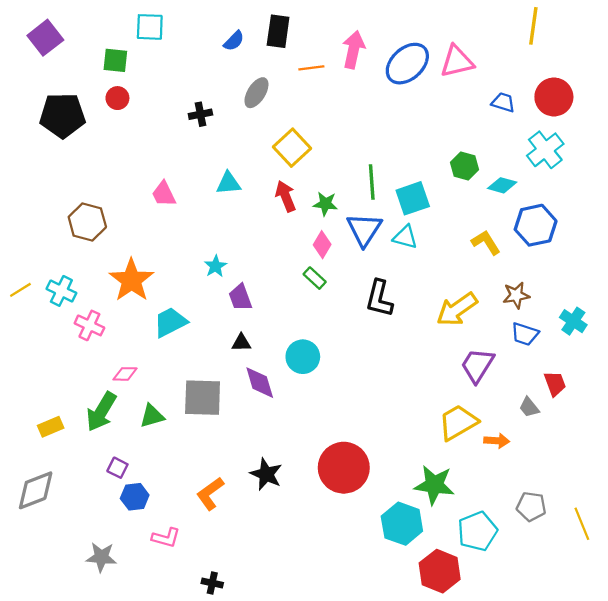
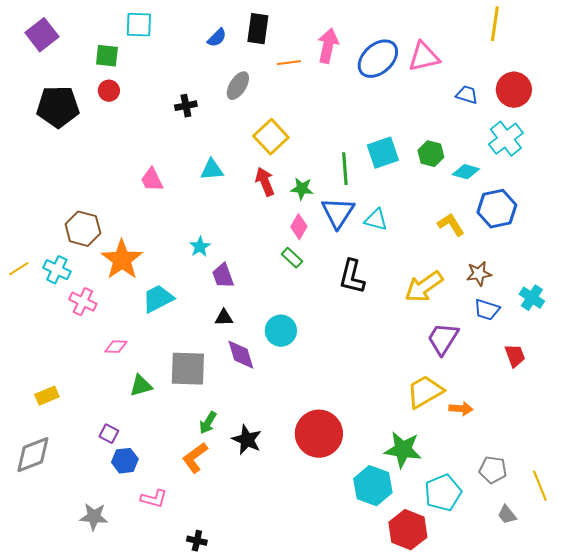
cyan square: (413, 198) -> (383, 153), moved
brown hexagon: (87, 222) -> (83, 229), moved
gray trapezoid: (529, 407) -> (507, 515), moved
green arrow: (101, 412) -> (208, 423), moved, size x0.6

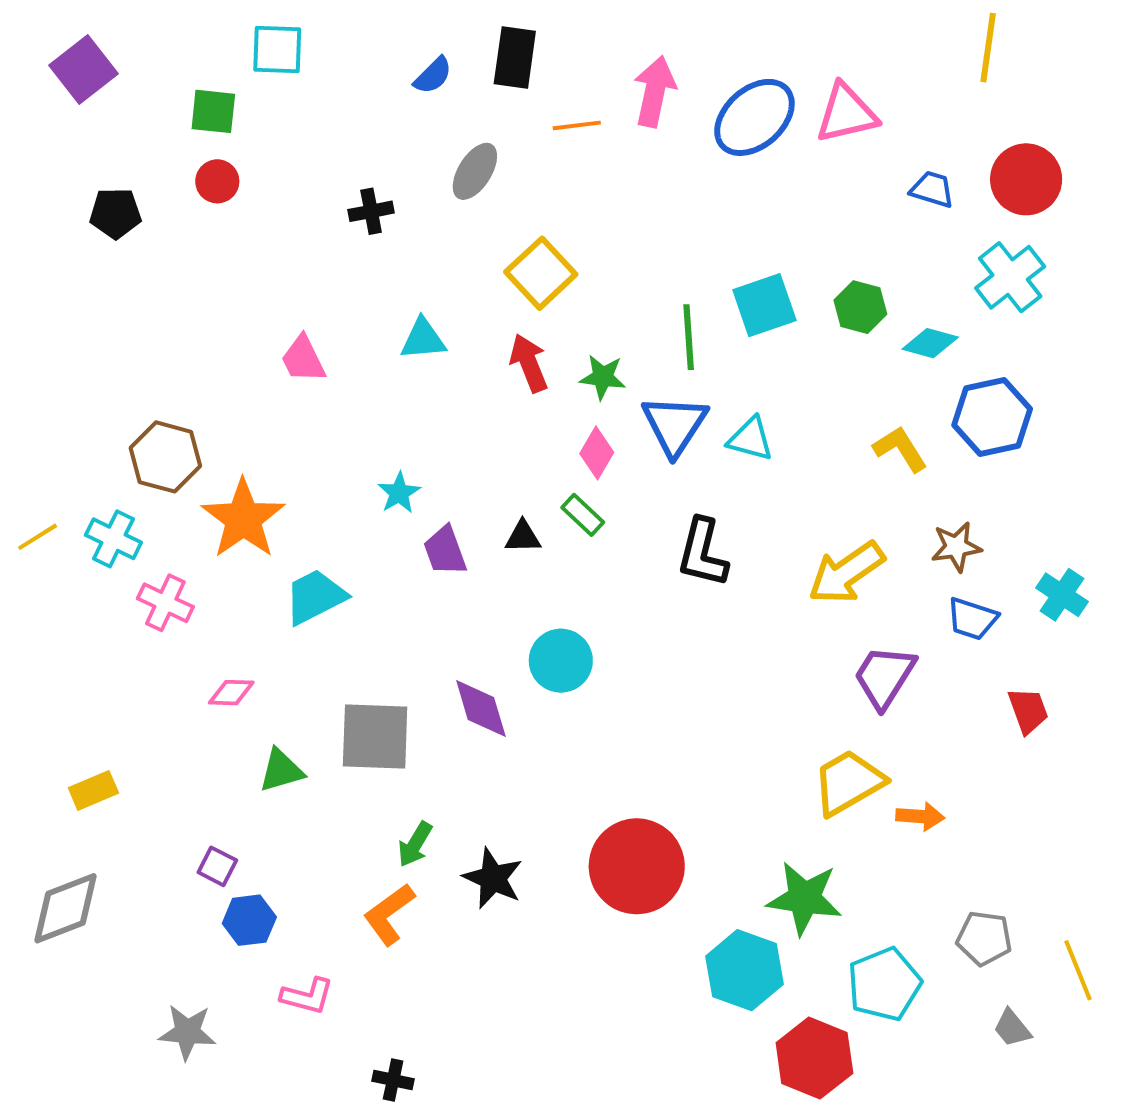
black pentagon: (58, 107) -> (115, 213), size x0.6
black triangle: (224, 318) -> (523, 537), moved

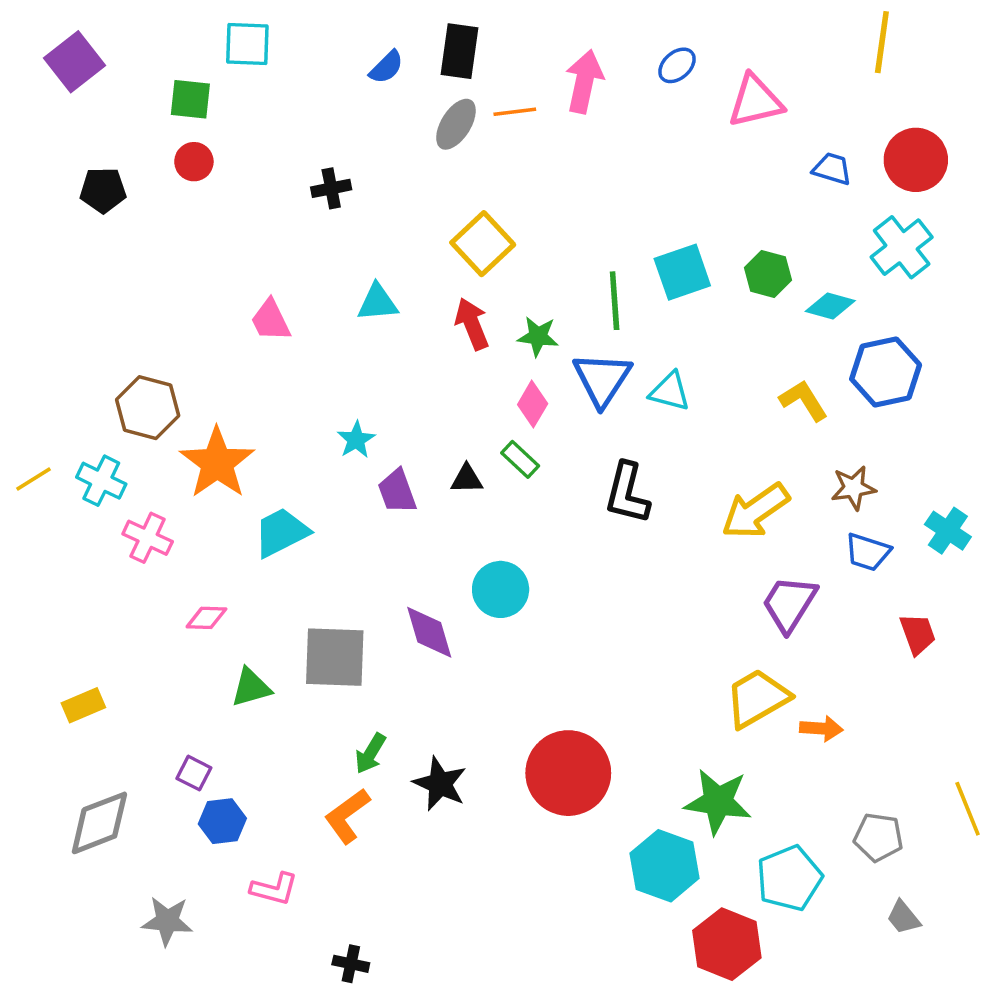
blue ellipse: (754, 117) -> (677, 65), moved, size x0.5
gray ellipse: (475, 171) -> (456, 124), moved
gray diamond: (66, 908) -> (99, 823), moved
yellow line: (1078, 970) -> (968, 809), moved

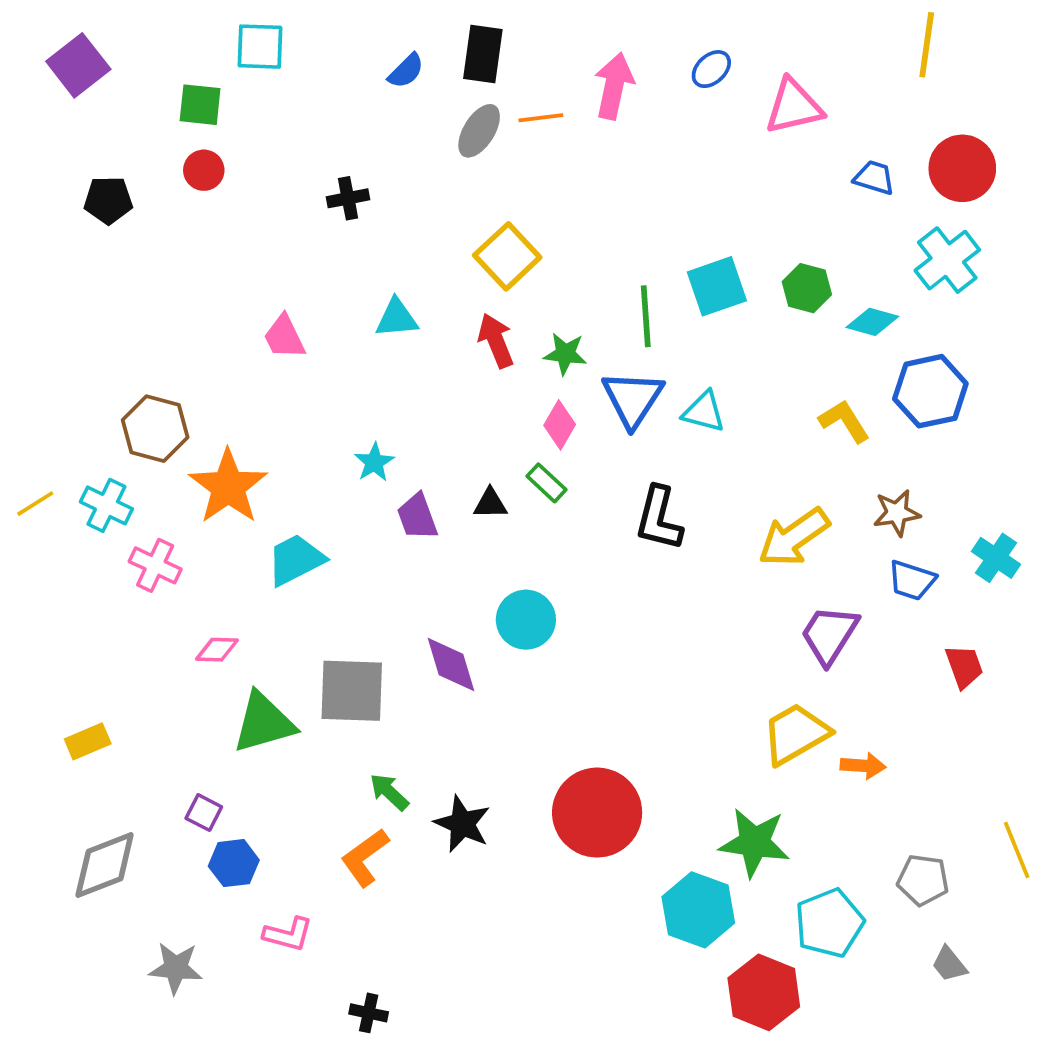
green triangle: (251, 687) -> (264, 723), size x1.5
green arrow: (370, 753) -> (389, 792), turned 102

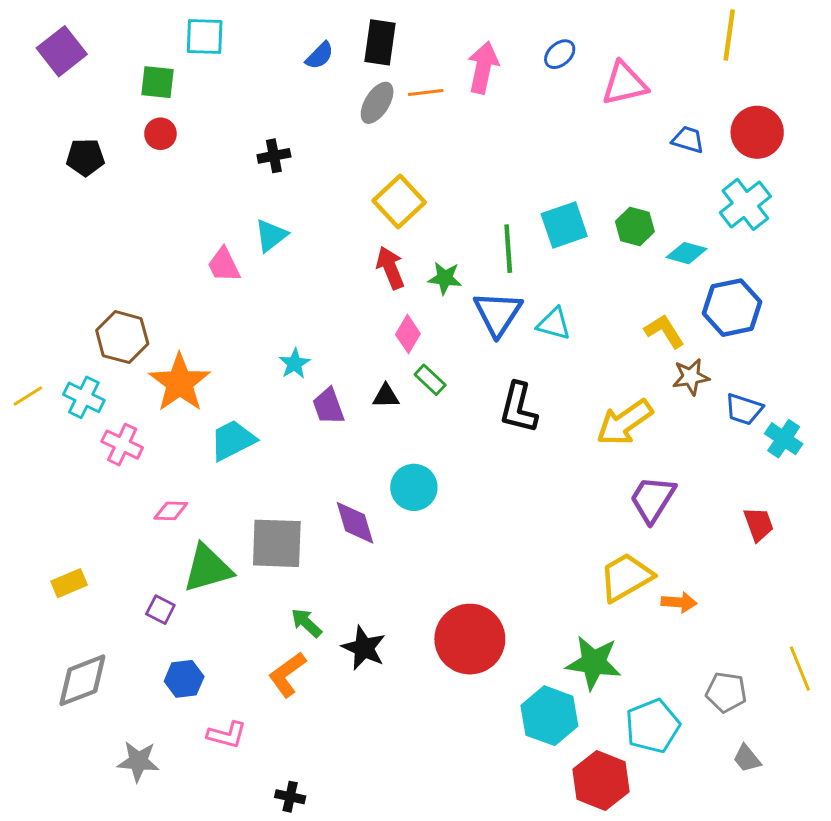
cyan triangle: (397, 318) -> (271, 235), moved, turned -33
pink diamond: (560, 425) -> (408, 334), moved
brown star: (897, 513) -> (691, 377), moved
blue trapezoid: (912, 580) -> (744, 409), moved
purple square: (204, 813) -> (160, 610), moved

